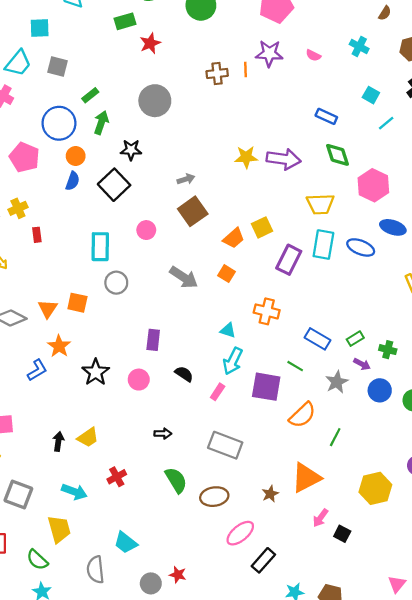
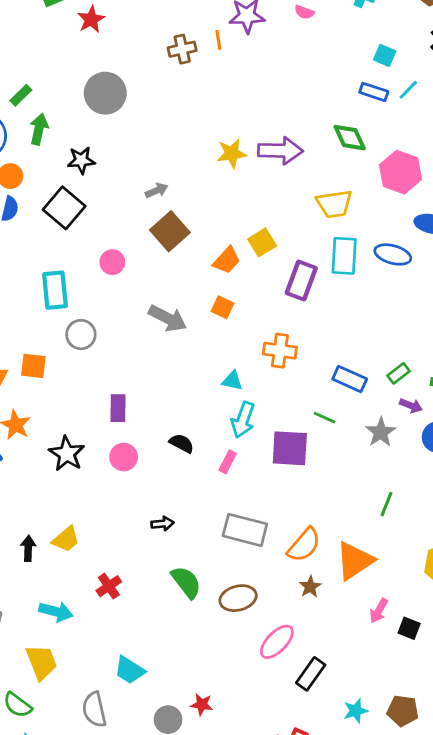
blue rectangle: (326, 116) -> (374, 92), moved
purple rectangle: (153, 340) -> (118, 408), moved
orange semicircle: (302, 415) -> (304, 545), moved

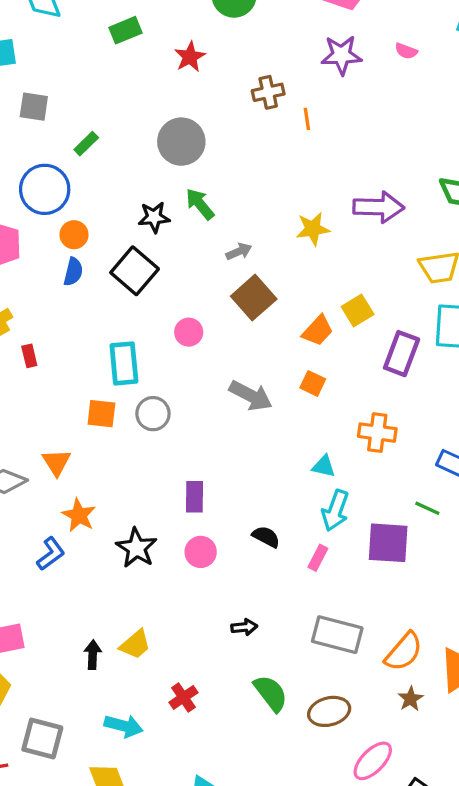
red star: (91, 19) -> (190, 57), moved
orange line: (218, 40) -> (307, 119), moved
green arrow: (39, 129) -> (200, 204), moved, turned -52
yellow star: (232, 153) -> (313, 229), moved
orange square: (33, 366) -> (101, 414), moved

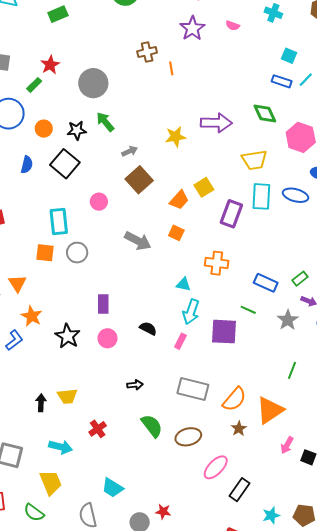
purple star: (341, 55) -> (192, 28), turned -30
red star: (190, 57) -> (50, 65), moved
orange circle: (74, 235) -> (44, 129), moved
yellow trapezoid: (135, 644) -> (67, 396), turned 35

